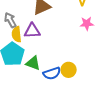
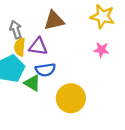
yellow circle: (69, 70) -> (71, 98), size x1.6
blue semicircle: (52, 73) -> (45, 70), moved

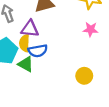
yellow semicircle: (20, 47) -> (24, 43), moved
yellow circle: (71, 98) -> (84, 76), moved, size x0.6

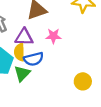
pink star: (91, 29) -> (53, 36), moved
green triangle: (26, 64) -> (22, 73), turned 49

